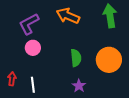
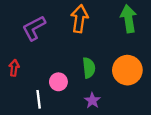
orange arrow: (68, 16) -> (79, 19), turned 75
pink circle: (33, 48) -> (58, 82), moved
red arrow: (12, 79) -> (14, 68), moved

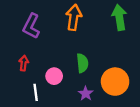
purple L-shape: (34, 28) -> (31, 26), turned -35
red arrow: (14, 68) -> (24, 63), moved
orange circle: (127, 70) -> (115, 82), moved

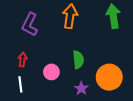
white line: (36, 92) -> (20, 84), moved

